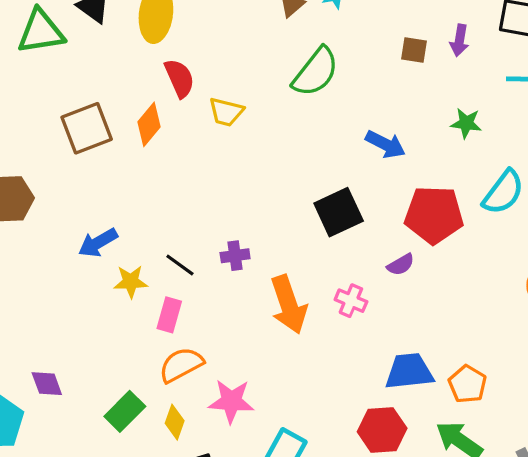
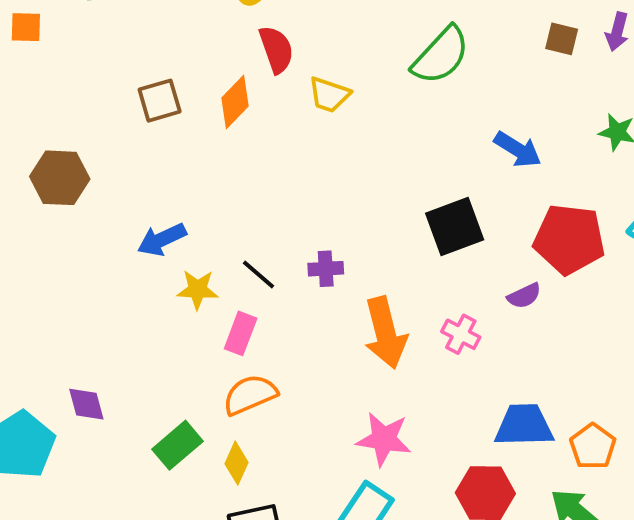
brown square: (87, 128) -> (160, 101), size x0.7
pink star: (231, 401) -> (384, 439), moved

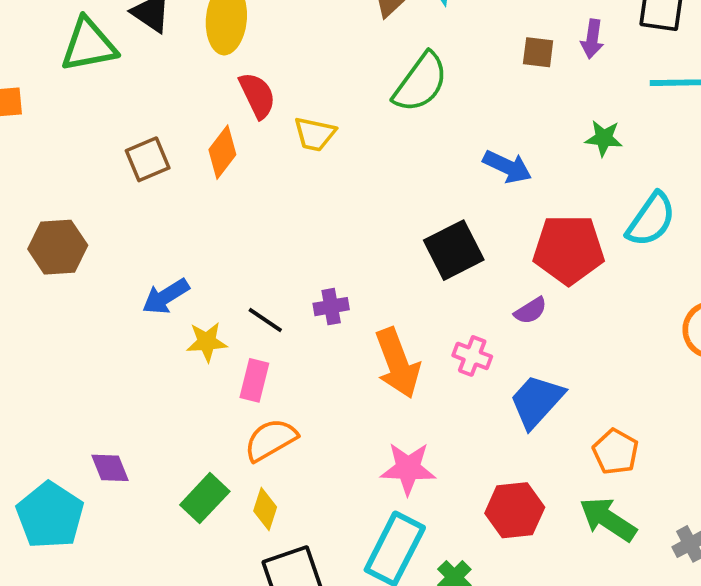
blue trapezoid: (524, 425) -> (537, 401), moved, turned -40

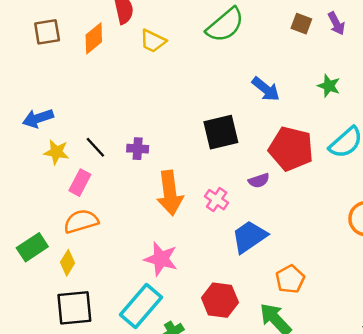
purple arrow: (592, 39) -> (336, 23), turned -50

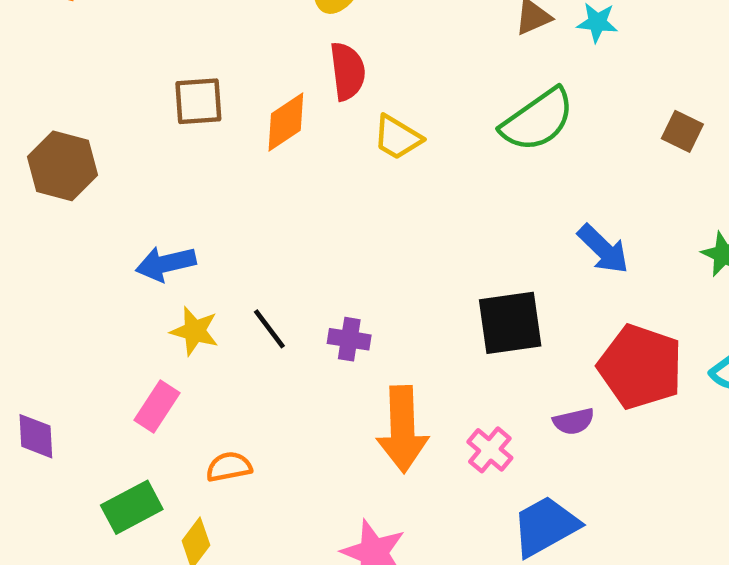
pink rectangle: (80, 183) -> (157, 407), moved
orange semicircle: (81, 221) -> (229, 467), size x0.7

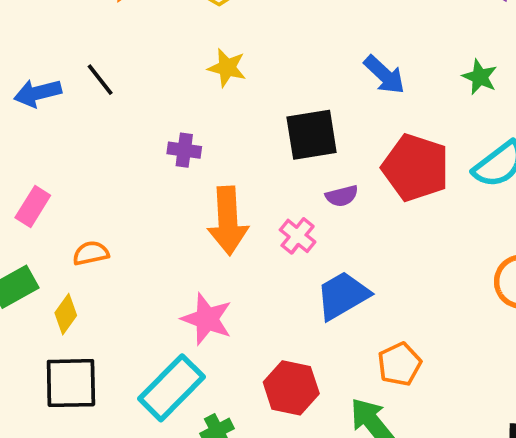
black line: (269, 329) -> (100, 80), moved
yellow star: (195, 331) -> (227, 68), moved
purple semicircle: (574, 421) -> (342, 196), moved

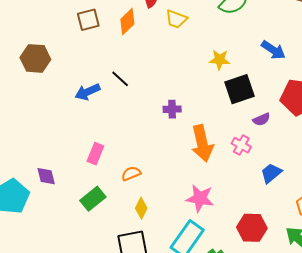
yellow star: (227, 68) -> (220, 60), moved
blue trapezoid: (343, 296) -> (271, 173), size x0.7
yellow diamond: (66, 314) -> (141, 208), moved

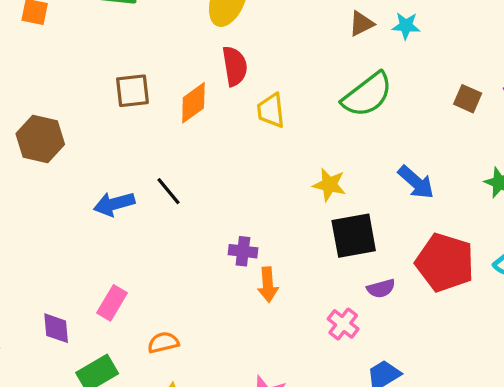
yellow trapezoid: (176, 19) -> (271, 110), turned 55
orange arrow: (202, 143) -> (268, 285), moved, size x0.6
purple diamond: (46, 176) -> (56, 328), moved

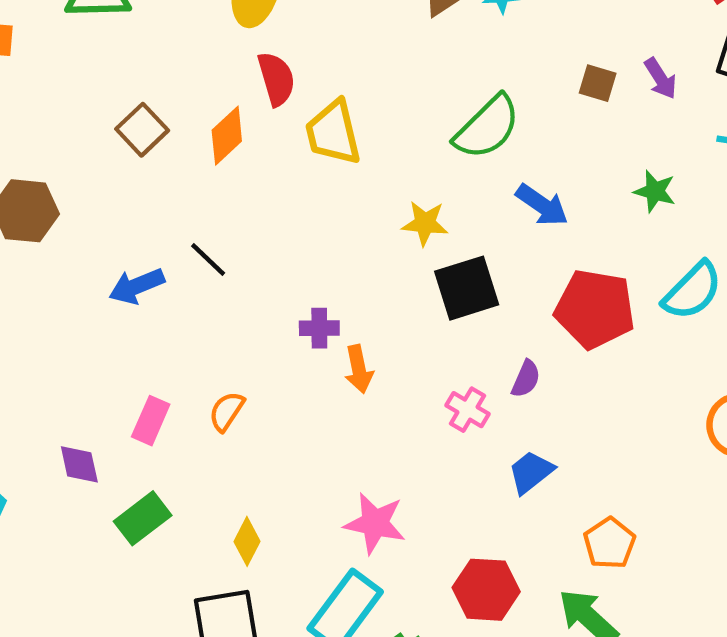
brown square: (132, 91) -> (142, 130), turned -30
green semicircle: (367, 95) -> (487, 127), moved
yellow trapezoid: (271, 110) -> (333, 133), size x1.4
purple semicircle: (381, 288) -> (526, 379), moved, turned -44
orange semicircle: (163, 343) -> (227, 411), moved, turned -36

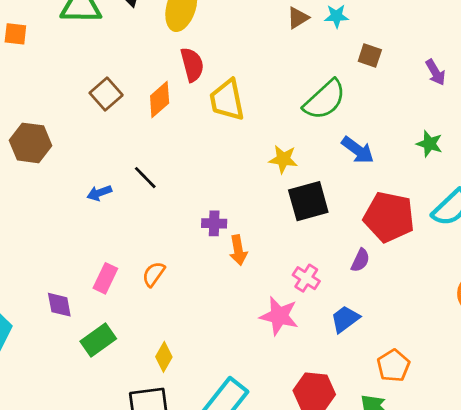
brown square: (598, 83) -> (370, 56), moved
blue arrow: (137, 286) -> (99, 193), size x0.7
purple semicircle: (526, 379) -> (360, 260), moved
pink star: (375, 523) -> (279, 316), moved

